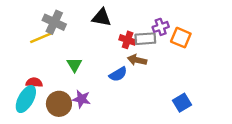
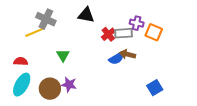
purple cross: (161, 27) -> (137, 23), turned 32
red cross: (128, 40) -> (108, 34), turned 32
brown arrow: (137, 60) -> (127, 54), moved
blue semicircle: (118, 74) -> (116, 58), moved
red semicircle: (34, 82) -> (21, 61), moved

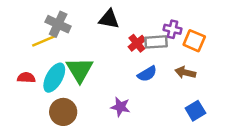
brown arrow: (127, 54) -> (185, 73), moved
green triangle: (63, 55) -> (80, 70), size x1.6
cyan ellipse: (22, 85) -> (54, 78), moved
purple star: (69, 85) -> (120, 107), moved

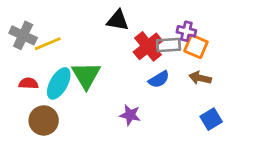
gray cross: (58, 24) -> (23, 35), moved
orange square: (194, 41) -> (196, 46), moved
red cross: (137, 43) -> (148, 46), size x1.5
brown circle: (63, 112) -> (44, 120), moved

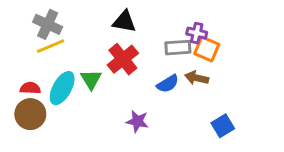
gray cross: (23, 35) -> (48, 24), moved
red cross: (148, 46) -> (123, 59), moved
green triangle: (86, 75) -> (91, 79), size x0.7
brown arrow: (200, 78) -> (197, 78), moved
brown circle: (44, 120) -> (30, 114), moved

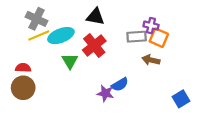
blue semicircle: (168, 84) -> (120, 84), moved
cyan ellipse: (62, 88) -> (61, 36), moved, turned 40
blue square: (223, 126) -> (181, 99), moved

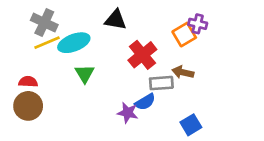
purple cross: (151, 26) -> (198, 24), moved
gray rectangle: (137, 37) -> (161, 83), moved
orange square: (159, 38) -> (184, 35), moved, turned 36
red cross: (94, 46) -> (142, 55), moved
blue square: (181, 99) -> (191, 125), moved

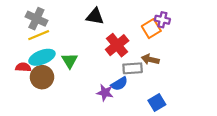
cyan ellipse: (74, 43) -> (42, 57), moved
brown circle: (28, 106) -> (42, 77), moved

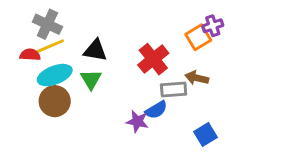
black triangle: (95, 16) -> (95, 50), moved
purple cross: (162, 20) -> (213, 26), turned -32
red semicircle: (23, 67) -> (30, 55), moved

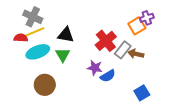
gray rectangle: (174, 90) -> (123, 50), moved, turned -48
brown circle: (55, 101) -> (45, 85), moved
purple star: (137, 121) -> (95, 68), moved

